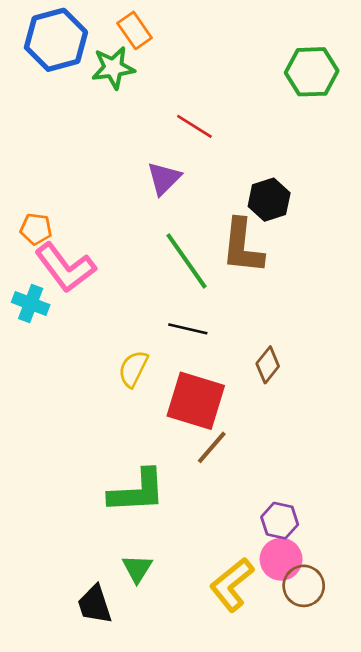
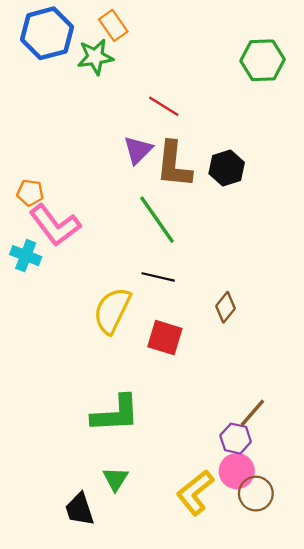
brown L-shape: (242, 246) -> (174, 165), moved
yellow semicircle: (133, 369) -> (112, 311), size x1.5
red square: (196, 401) -> (165, 338), size x0.7
brown line: (212, 447) -> (252, 413), moved

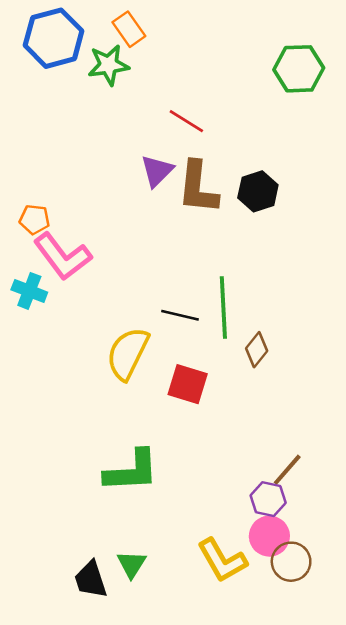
green line: (157, 220) -> (223, 308), moved, turned 32
green triangle: (115, 479) -> (131, 564), moved
yellow L-shape: (195, 492) -> (222, 560), turned -81

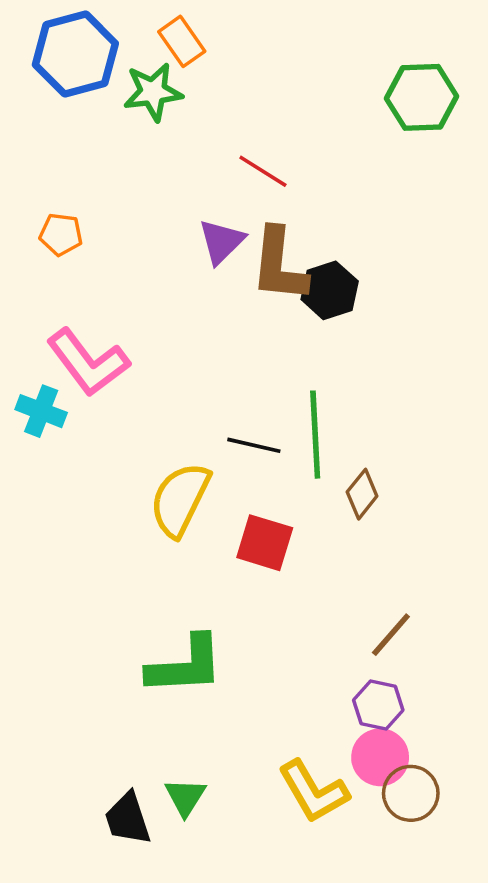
black hexagon: (258, 191) -> (330, 290), moved
orange pentagon: (34, 219) -> (61, 234), moved
brown line: (287, 470) -> (391, 635), moved

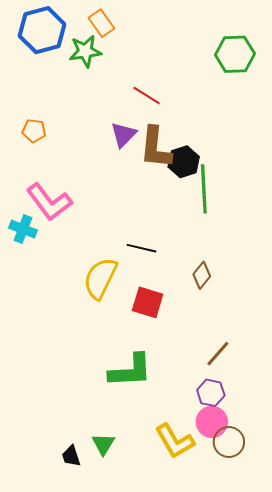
green line: (315, 435) -> (204, 189), moved
green L-shape: (185, 665) -> (130, 371), moved
black trapezoid: (128, 819) -> (71, 456), size x0.7

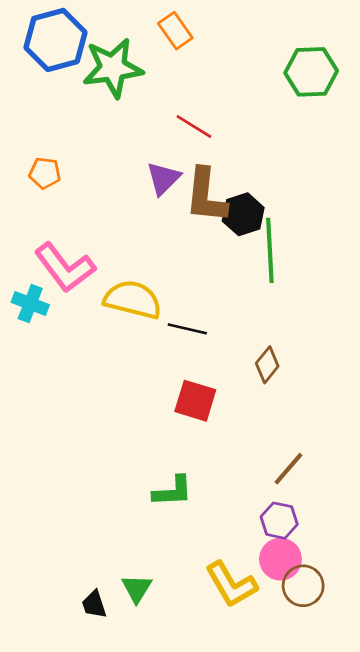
orange rectangle: (101, 23) -> (175, 31), moved
green star: (85, 51) -> (113, 68), size x1.4
yellow semicircle: (100, 278) -> (133, 300), moved, turned 78
green L-shape: (130, 371) -> (173, 491), size x0.7

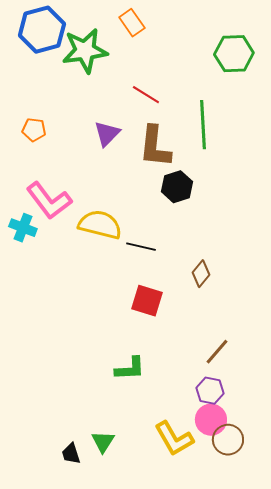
purple triangle: (163, 178) -> (107, 134), moved
black hexagon: (243, 214) -> (177, 187), moved
green line: (270, 250) -> (203, 125), moved

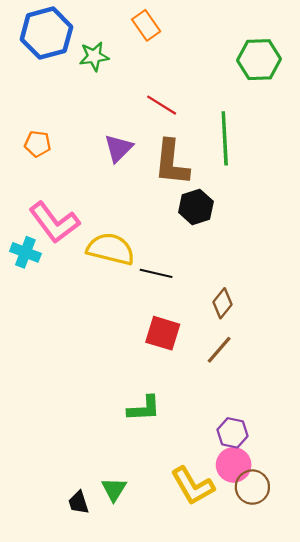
green star: (85, 51) -> (94, 56), size x0.6
brown line: (217, 352) -> (219, 350), moved

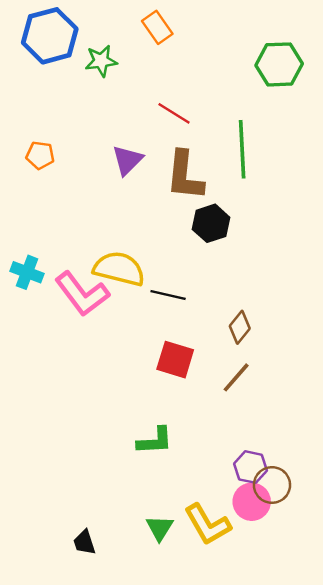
pink L-shape: (54, 222) -> (82, 294), moved
brown circle: (252, 487) -> (272, 485), moved
green triangle: (114, 489) -> (160, 528), moved

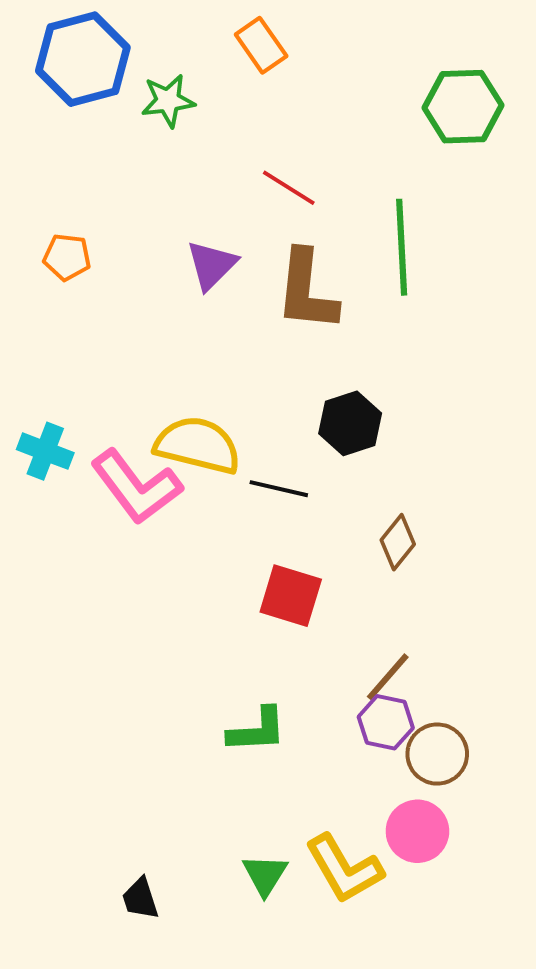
black hexagon: (211, 223) -> (350, 423), moved
brown line: (236, 377) -> (388, 677), moved
purple hexagon: (250, 467) -> (386, 722), moved
brown circle: (272, 485) -> (437, 754), moved

